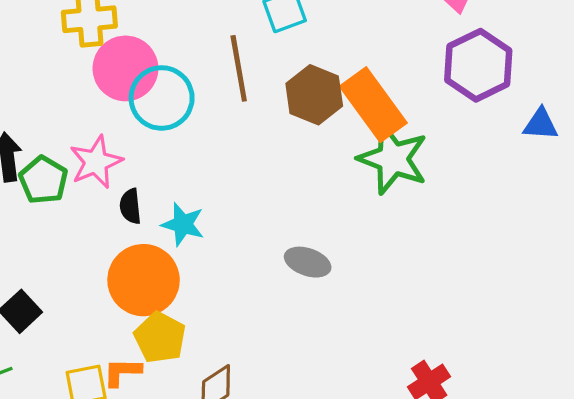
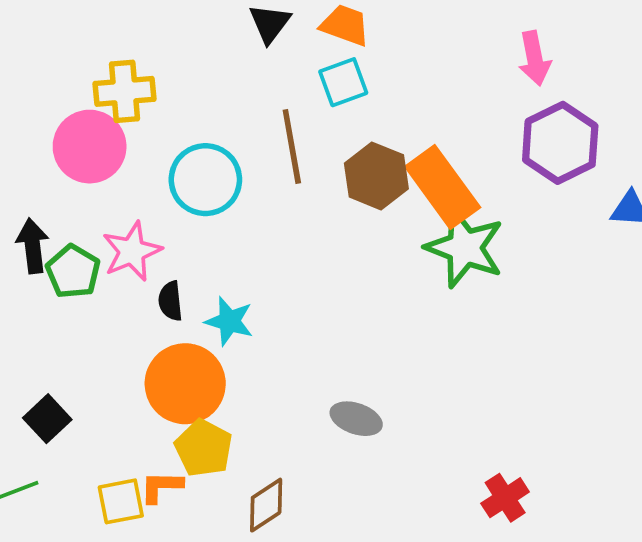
pink circle: (125, 68) -> (90, 147), moved
gray ellipse: (308, 262) -> (356, 419), moved

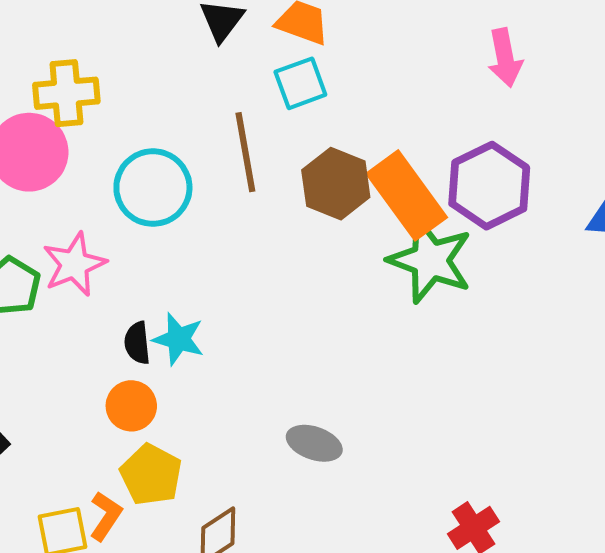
purple hexagon: (560, 143) -> (489, 186), moved
black semicircle: (170, 301) -> (137, 343), moved
orange circle: (185, 384) -> (131, 406), size x0.6
orange L-shape: (161, 487) -> (106, 516), turned 123

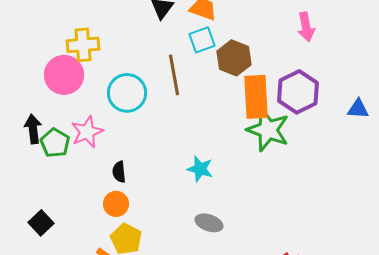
brown hexagon: (336, 184) -> (234, 58), moved
orange rectangle: (407, 195) -> (256, 97), turned 33
cyan star: (178, 339) -> (200, 169), moved

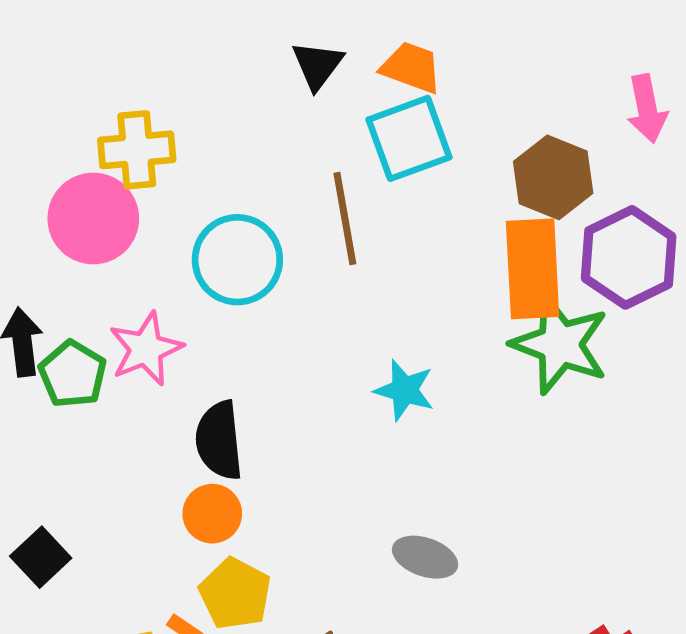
cyan square: (202, 40) -> (409, 138), size x1.4
brown hexagon: (234, 58) -> (553, 177), moved
cyan star: (200, 169) -> (404, 390), moved
black semicircle: (119, 172) -> (219, 440), size x1.6

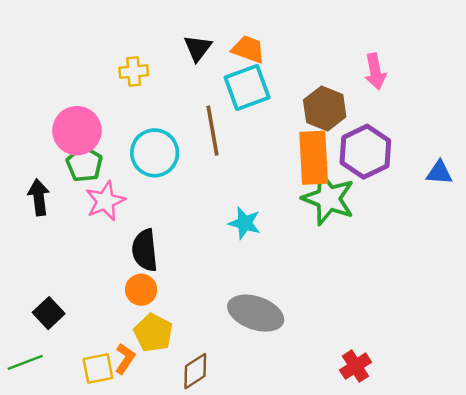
yellow cross: (137, 150) -> (134, 71), moved, size x0.7
green pentagon: (73, 374) -> (84, 164), moved
gray ellipse: (425, 557) -> (256, 313), size x1.6

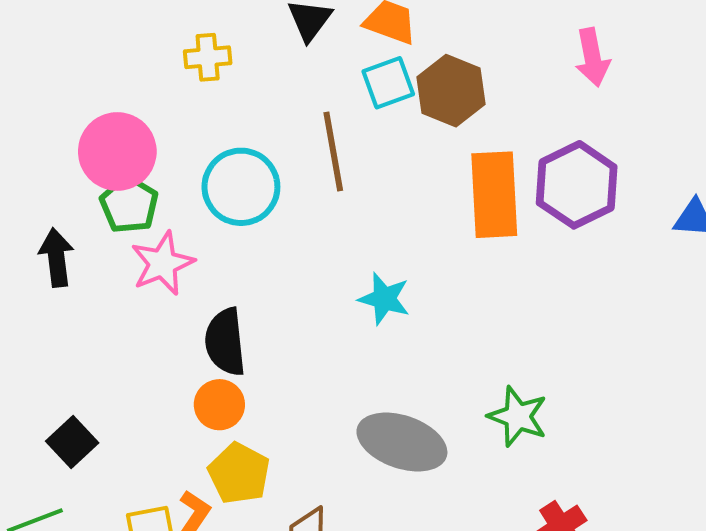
cyan square: (247, 88) -> (388, 83), size x0.7
brown hexagon: (325, 108) -> (451, 91), moved
green star: (328, 198) -> (518, 416), moved, size x0.7

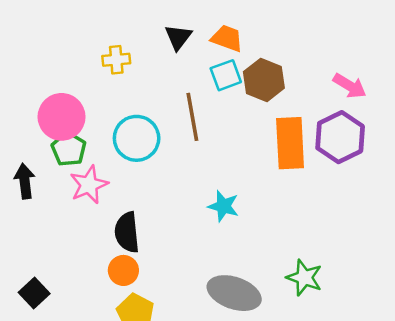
pink arrow: (592, 57) -> (350, 86), moved, turned -48

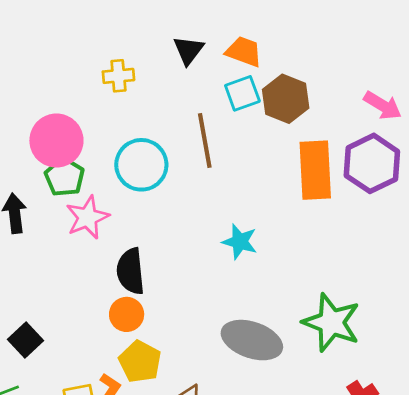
green star: (304, 278) -> (331, 323), size x1.4

